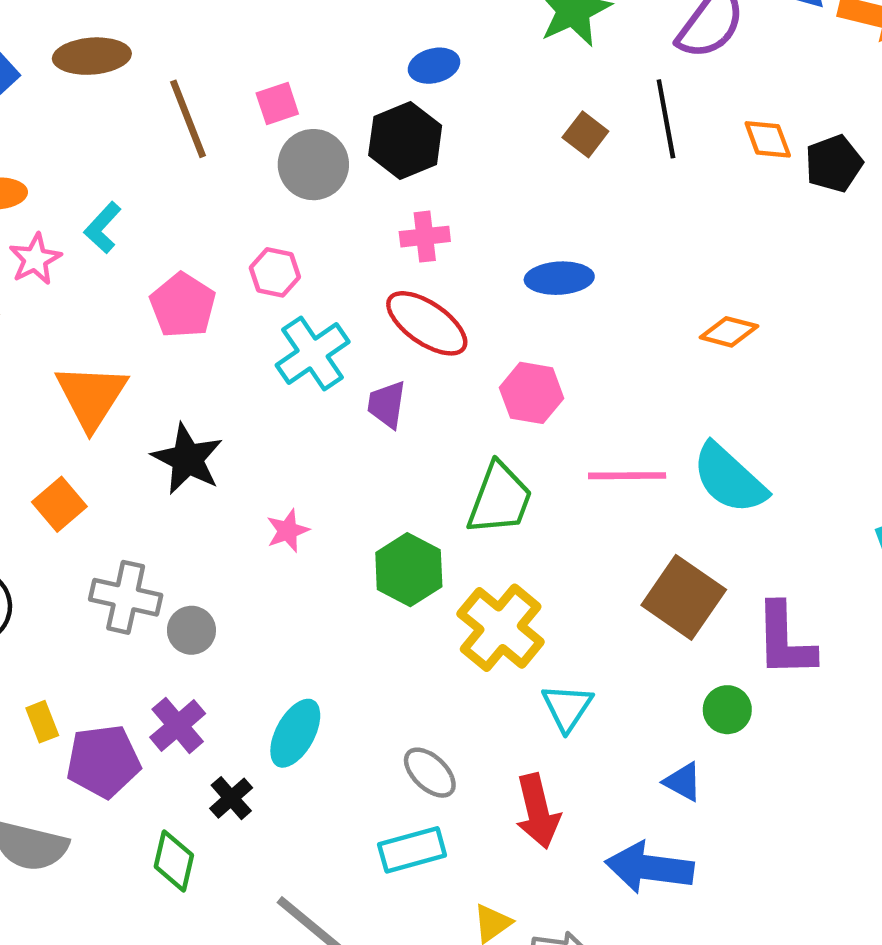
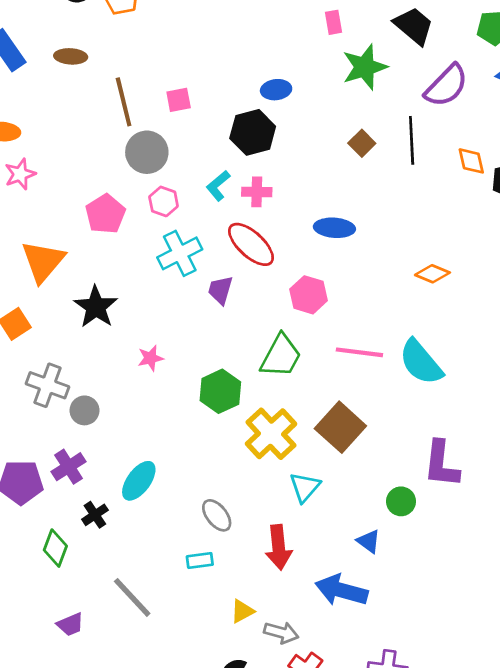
brown ellipse: (92, 56) -> (71, 56), size x0.7
gray circle: (313, 165) -> (147, 152), moved
cyan L-shape: (103, 228) -> (218, 186), moved
brown square: (684, 597) -> (340, 427), moved
cyan rectangle: (412, 850) -> (200, 560), size x0.7

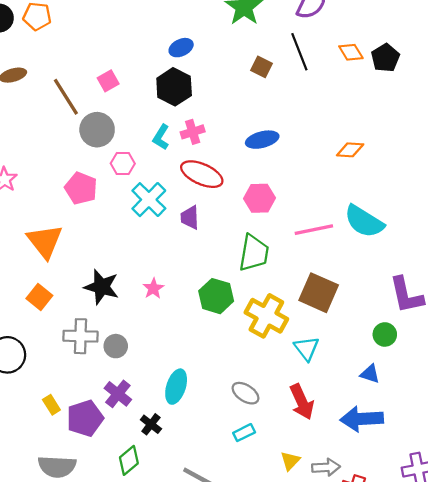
black star: (96, 307) -> (102, 287), moved
green diamond: (55, 548) -> (129, 460), turned 48

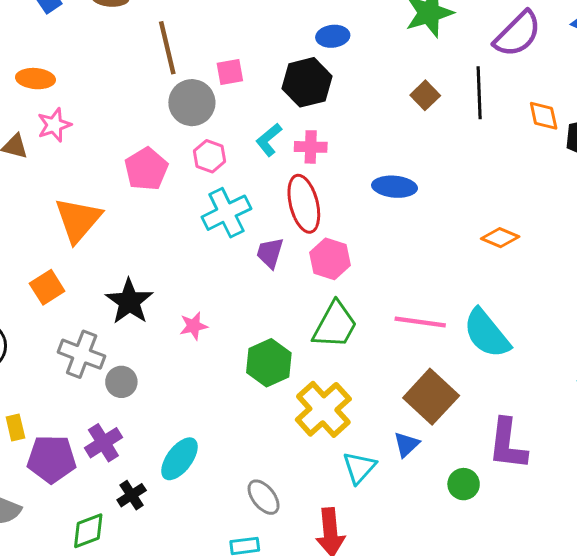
pink square: (108, 81) -> (230, 72), moved
red ellipse: (202, 174) -> (304, 204), turned 33
pink hexagon: (259, 198) -> (330, 259), moved
brown square: (319, 293) -> (431, 397), moved
blue triangle: (370, 374) -> (406, 444), moved, turned 40

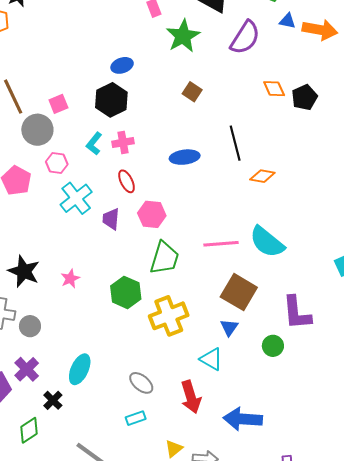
black line: (479, 93) -> (235, 143), moved
red ellipse: (304, 204) -> (127, 181), size x0.6
yellow cross: (323, 409) -> (169, 316), turned 33
cyan triangle: (359, 468) -> (211, 359), moved, turned -30

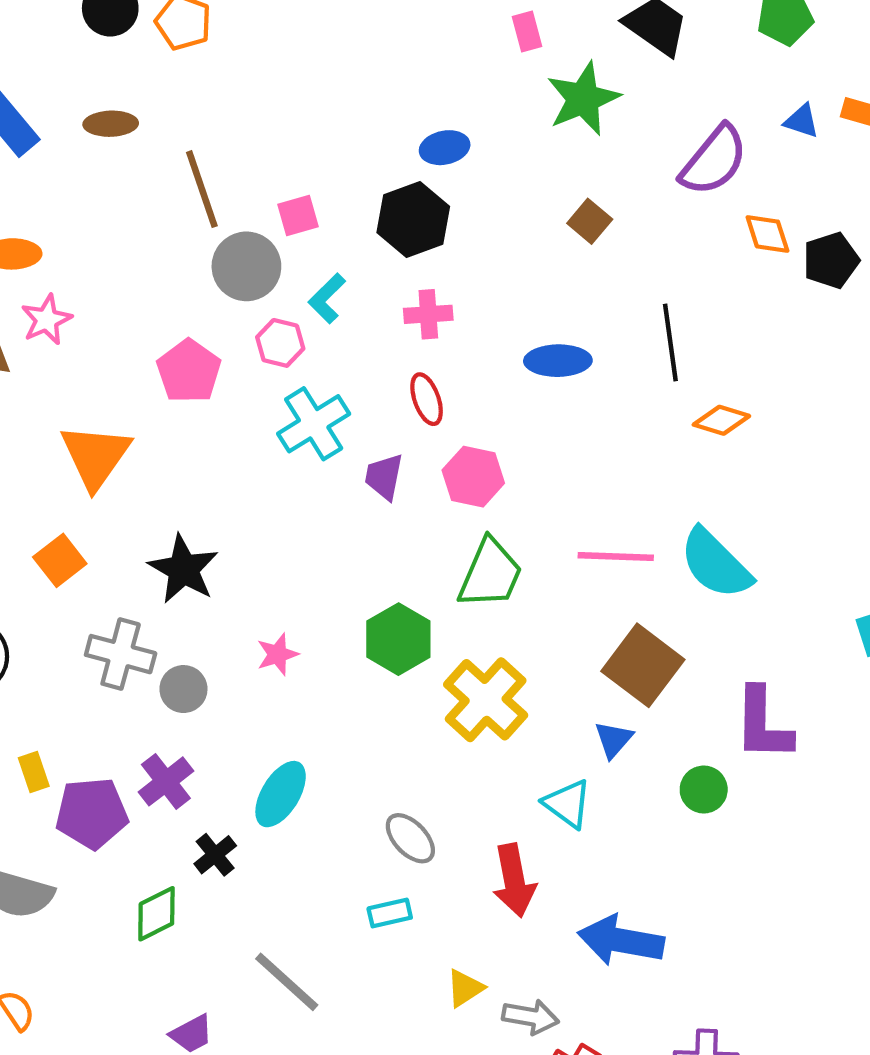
blue triangle: (287, 21) -> (802, 121), moved
purple semicircle: (245, 38) -> (714, 160), moved
cyan L-shape: (94, 144) -> (327, 298), moved
pink star: (70, 279) -> (277, 654), moved
yellow cross: (169, 316) -> (486, 700), turned -33

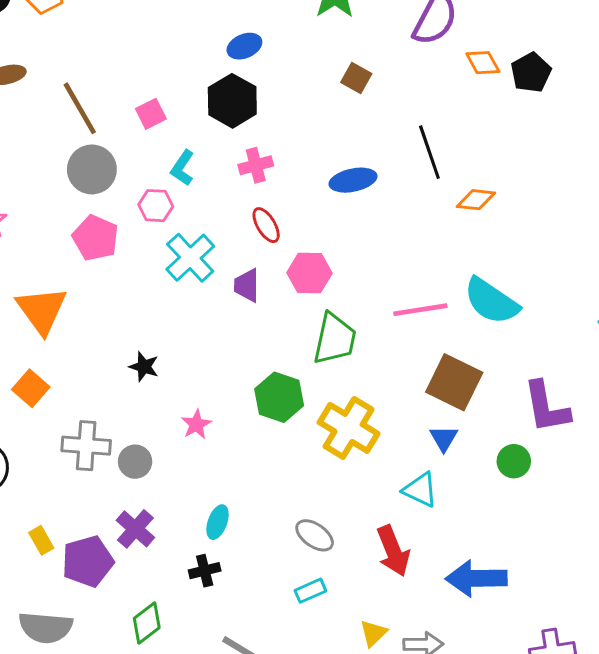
gray circle: (246, 266) -> (92, 169), moved
black star: (183, 569) -> (144, 367), moved, size x0.6
cyan ellipse: (281, 794) -> (218, 522), size x0.7
black cross: (215, 855) -> (205, 571), moved, turned 36

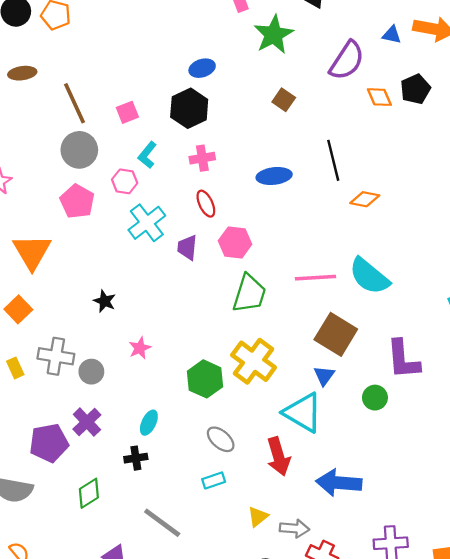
black pentagon: (531, 72) -> (415, 89), moved
green hexagon: (279, 397) -> (205, 379), moved
cyan triangle: (420, 490) -> (303, 412), size x1.5
yellow rectangle: (41, 540) -> (15, 368), moved

